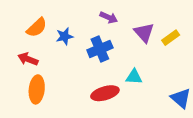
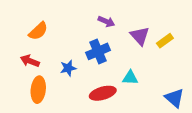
blue star: (65, 36) -> (68, 68), moved

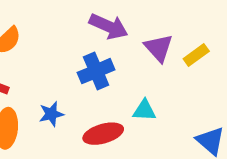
purple arrow: (106, 22) -> (109, 26), size x1.5
blue star: (68, 68) -> (51, 114), moved

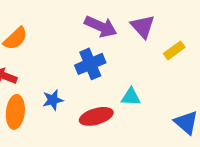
purple triangle: (159, 48) -> (143, 26), moved

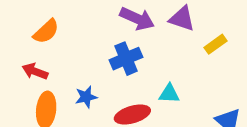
purple triangle: (143, 26) -> (182, 19), turned -30

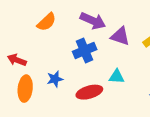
purple triangle: (182, 19) -> (120, 36), moved
orange semicircle: (46, 31) -> (47, 22), moved

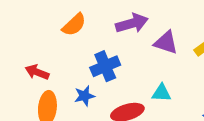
purple arrow: (93, 21) -> (132, 23), turned -40
blue cross: (85, 51) -> (105, 66), moved

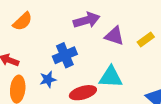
orange semicircle: (74, 25) -> (23, 21), moved
cyan triangle: (162, 93) -> (111, 77), size x1.5

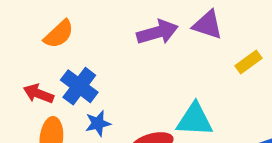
purple triangle: (114, 36) -> (208, 25), moved
blue cross: (65, 55) -> (79, 86), moved, turned -30

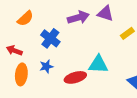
blue cross: (79, 86) -> (50, 38), moved

